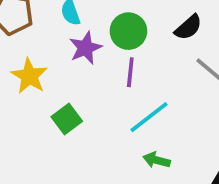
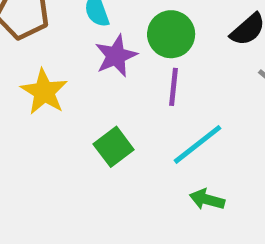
green square: (67, 119) -> (114, 147), moved

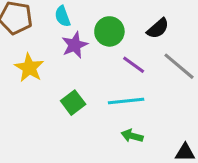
purple line: (173, 87) -> (134, 65), moved, turned -60
cyan line: (197, 144) -> (126, 101), turned 32

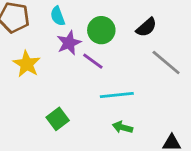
purple line: (134, 65) -> (93, 61), moved
green square: (73, 103) -> (58, 119), moved

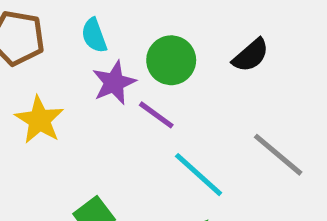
gray line: (166, 63) -> (278, 155), moved
cyan line: (117, 95) -> (199, 175), turned 48

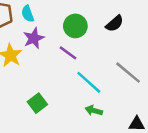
cyan semicircle: (94, 35) -> (28, 14), moved
purple star: (114, 83) -> (34, 38), moved

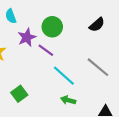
black semicircle: (115, 24) -> (97, 25), moved
purple star: (34, 38) -> (27, 37), moved

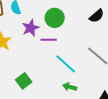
purple line: (46, 50) -> (49, 40), turned -35

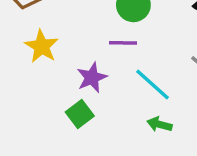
purple star: (31, 28) -> (92, 78), moved

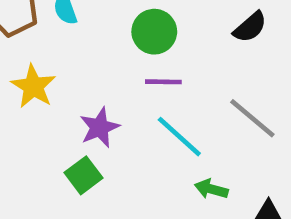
purple line: (123, 43) -> (163, 82), moved
green arrow: (159, 124) -> (211, 189), moved

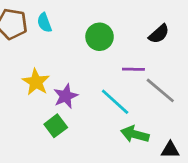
purple line: (163, 82) -> (133, 69), moved
yellow star: (33, 86) -> (36, 82), moved
green arrow: (211, 189) -> (135, 134), size x1.4

